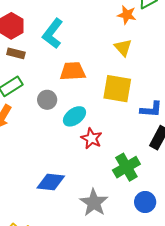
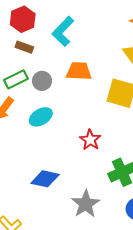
gray circle: (47, 100) -> (42, 81), moved
cyan ellipse: (74, 116) -> (41, 117), moved

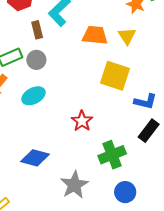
brown rectangle: (24, 47) -> (37, 30), moved, turned 54
orange trapezoid: (79, 71) -> (95, 35), moved

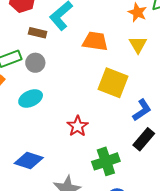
brown rectangle: (37, 30) -> (38, 33), turned -66
yellow triangle: (127, 36) -> (138, 45), moved
blue L-shape: (145, 102) -> (142, 110), turned -50

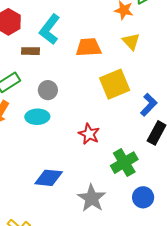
gray circle: (35, 63) -> (48, 90), moved
yellow square: (113, 83) -> (115, 84), turned -32
cyan ellipse: (31, 98) -> (37, 117), turned 35

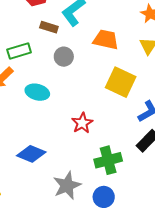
yellow square: (115, 84) -> (121, 82), turned 32
gray circle: (48, 90) -> (64, 57), moved
blue circle: (143, 197) -> (104, 197), moved

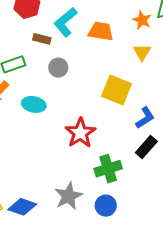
orange trapezoid: (106, 40) -> (101, 31), moved
red star: (82, 123) -> (80, 133), size x1.4
blue diamond: (31, 154) -> (22, 207), moved

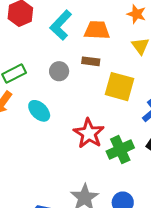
brown rectangle: (42, 39) -> (91, 61), moved
cyan ellipse: (34, 104) -> (39, 111), turned 40
green cross: (108, 169) -> (120, 150), moved

